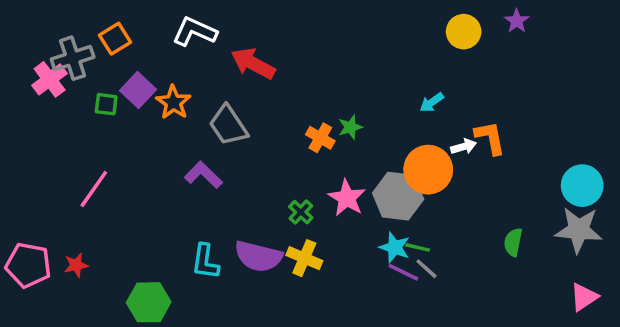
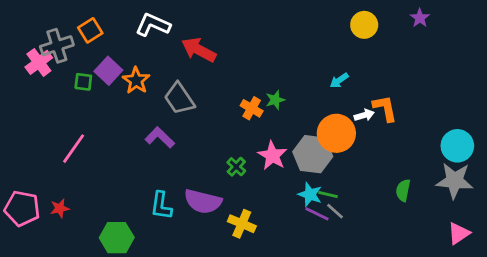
purple star: (517, 21) -> (420, 18), moved
yellow cross: (304, 258) -> (242, 224), moved

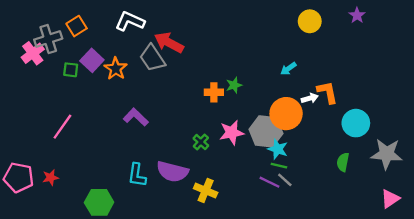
gray trapezoid: (179, 99) -> (152, 58), moved
orange cross: (252, 108) -> (214, 92), turned -30
cyan circle: (457, 146) -> (356, 123), moved
pink star: (272, 156) -> (232, 133), turned 30
cyan star: (310, 194) -> (278, 149), moved

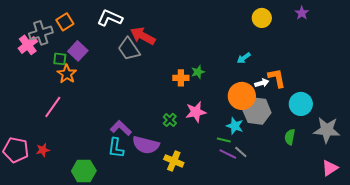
orange star: (116, 69) -> (67, 74), moved
purple L-shape: (136, 117) -> (121, 128), moved
gray hexagon: (266, 131) -> (257, 111), moved
green line: (279, 166) -> (224, 140), moved

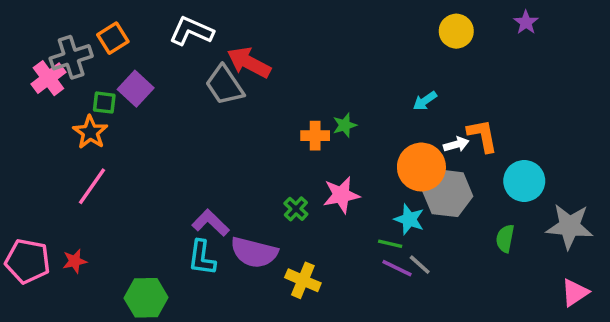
orange star: (67, 74) -> (90, 132), moved

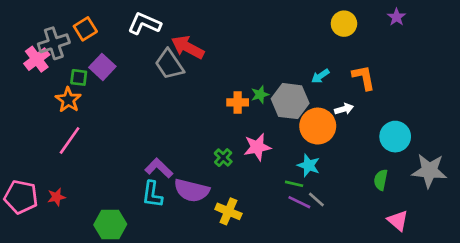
orange L-shape: (482, 136) -> (364, 77), moved
gray hexagon: (448, 193) -> (290, 101), moved
pink triangle: (575, 293) -> (398, 221), moved, turned -45

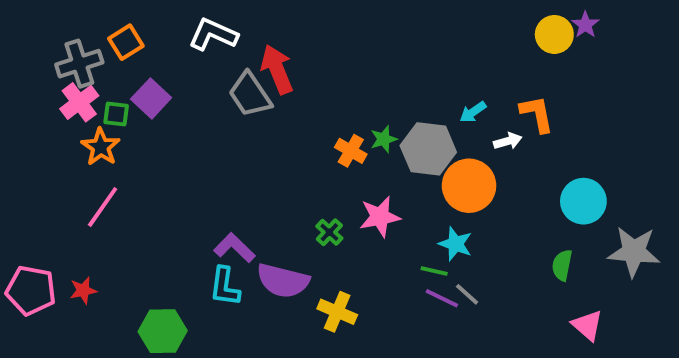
yellow circle: (344, 24) -> (554, 34), moved
red arrow: (188, 47) -> (277, 69), turned 40
pink cross: (37, 59) -> (79, 102), moved
orange cross: (238, 102) -> (351, 151), turned 30
white arrow: (344, 109) -> (508, 141), moved

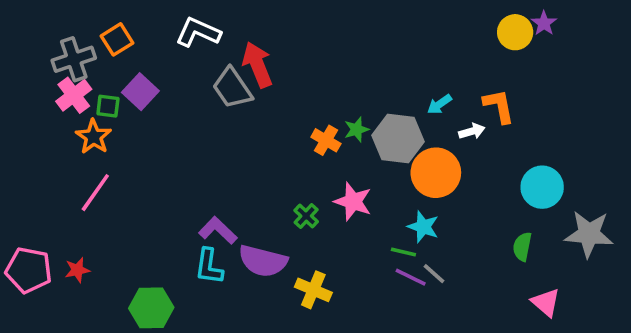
pink star: (380, 217) -> (353, 202), turned 30

